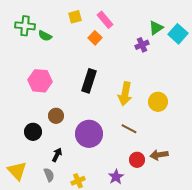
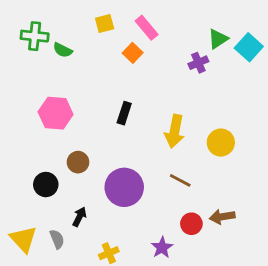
black rectangle: (89, 81) -> (124, 113), size x0.7
gray semicircle: (49, 175) -> (57, 239), moved

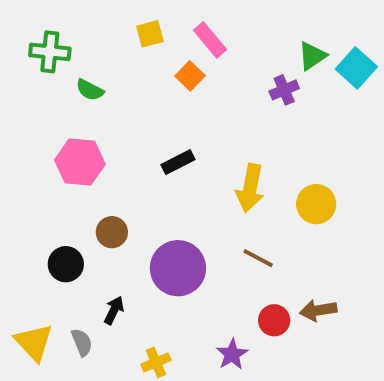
green semicircle: (63, 50) -> (90, 90), moved
black rectangle: (124, 113) -> (178, 162), turned 45

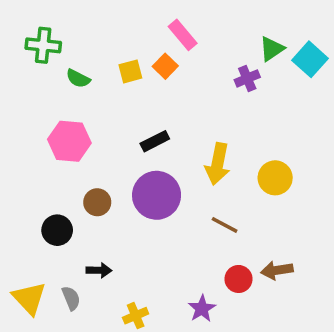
yellow square: (150, 34) -> (130, 71), moved
purple circle: (178, 268) -> (157, 195), moved
black arrow: (114, 310) -> (99, 270), turned 65

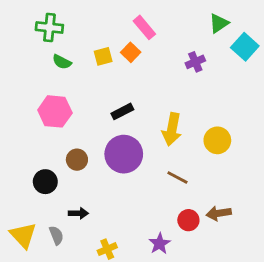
green cross: (43, 45) -> (49, 27), moved
green triangle: (272, 49) -> (219, 23), moved

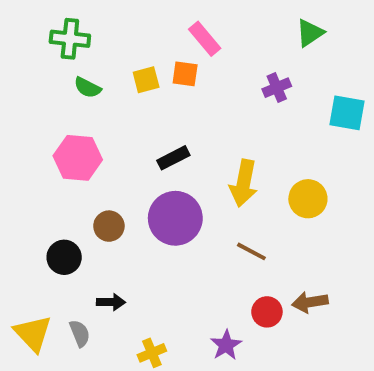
cyan square: (245, 47) -> (347, 113), moved, turned -32
orange square: (131, 52) -> (185, 74), turned -36

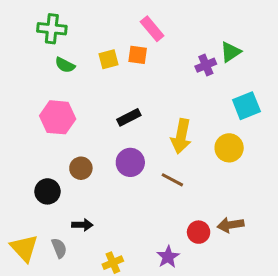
green triangle: (310, 33) -> (231, 52), moved
cyan square: (347, 113) -> (246, 106), moved, turned -32
purple circle: (175, 218) -> (130, 162), size x0.7
brown line: (251, 251) -> (172, 180), moved

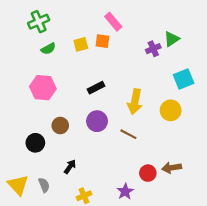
green cross: (52, 29) -> (39, 22), turned -30
green semicircle: (65, 65) -> (48, 49), turned -56
black arrow: (82, 225) -> (70, 167), moved, turned -56

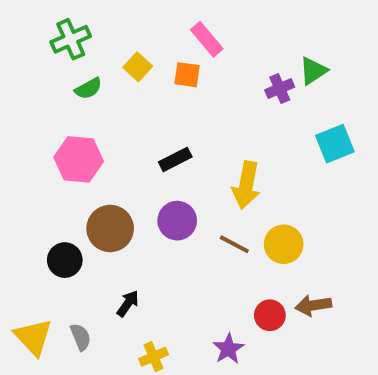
yellow square: (81, 44) -> (138, 67), moved, turned -32
yellow circle: (171, 110) -> (284, 244), moved
brown circle: (60, 125) -> (110, 228), size x1.5

